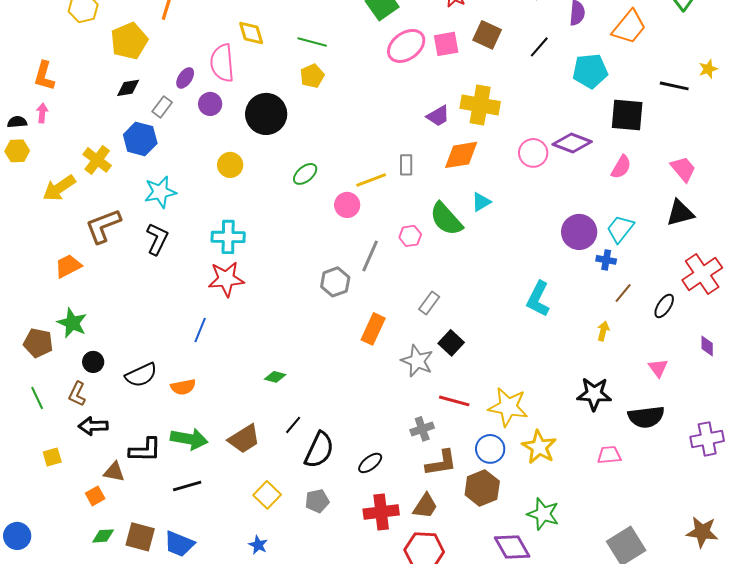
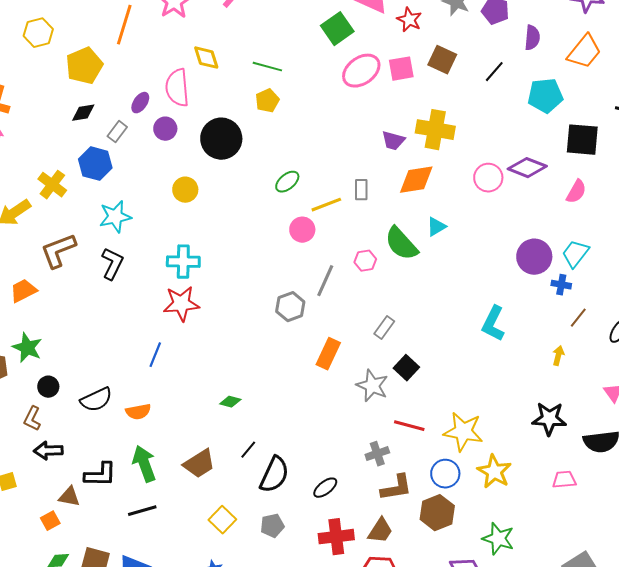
purple trapezoid: (438, 116) -> (393, 141), turned 45
green ellipse: (305, 174) -> (287, 182), moved
green arrow: (189, 439) -> (144, 464), turned -120

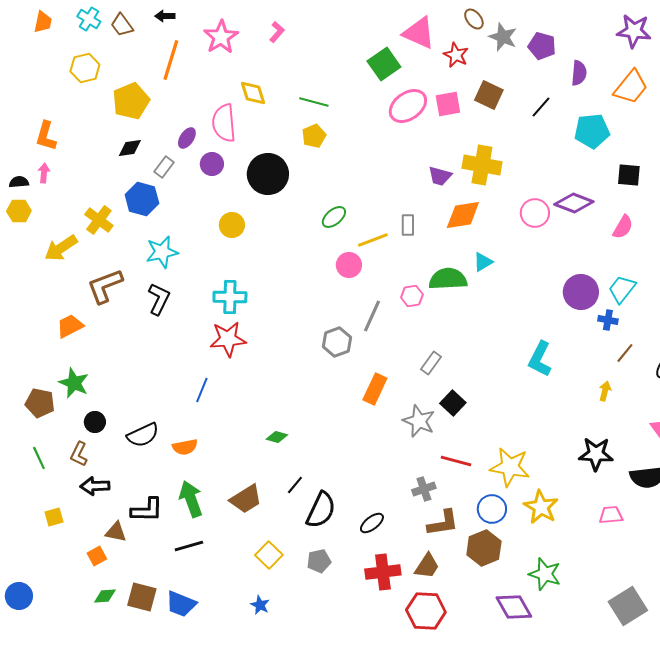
black square: (582, 140) -> (629, 175), size x0.7
green semicircle: (401, 244) -> (448, 279), turned 129

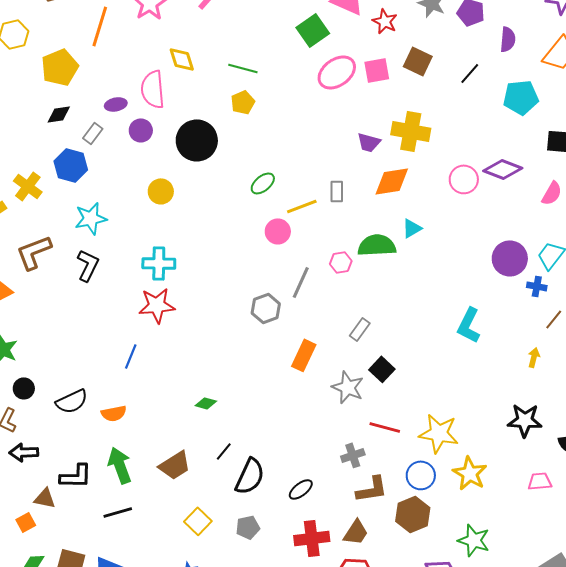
purple ellipse: (187, 138) -> (116, 104), turned 45

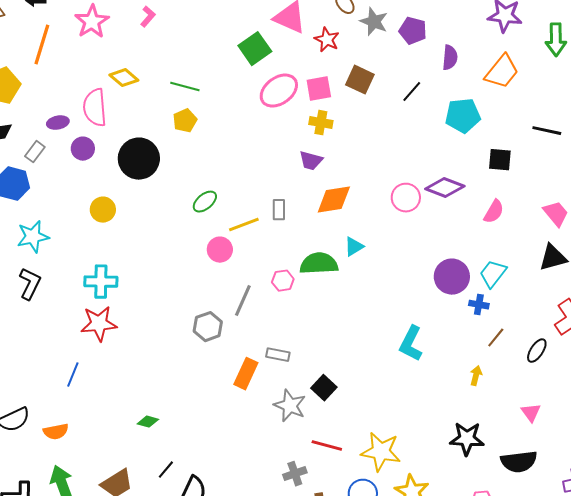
yellow diamond: (182, 59) -> (124, 78), turned -32
yellow cross: (411, 131) -> (321, 123), moved, size x0.6
gray rectangle: (360, 329) -> (278, 355), moved, turned 65

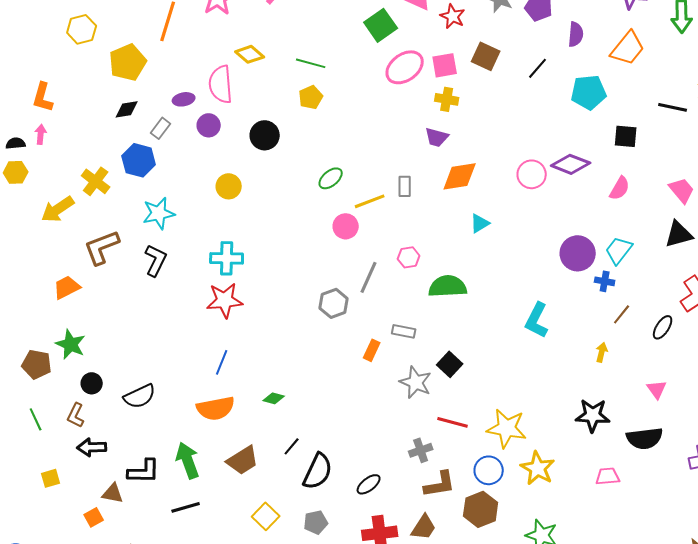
black circle: (139, 159) -> (265, 135), size x0.7
green semicircle: (319, 264) -> (448, 286), moved
orange rectangle: (246, 374) -> (372, 350), size x0.7
blue line: (73, 375) -> (222, 362), moved
orange semicircle: (56, 432) -> (216, 408), moved, size x1.5

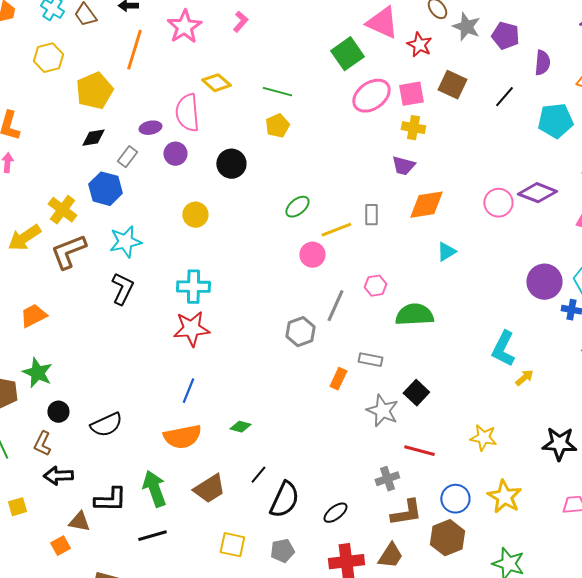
brown L-shape: (102, 247) -> (68, 252), moved
yellow arrow: (602, 352) -> (524, 378), moved, turned 36
yellow star: (507, 428) -> (483, 438), moved, size x0.7
yellow square: (266, 516) -> (232, 545), turned -32

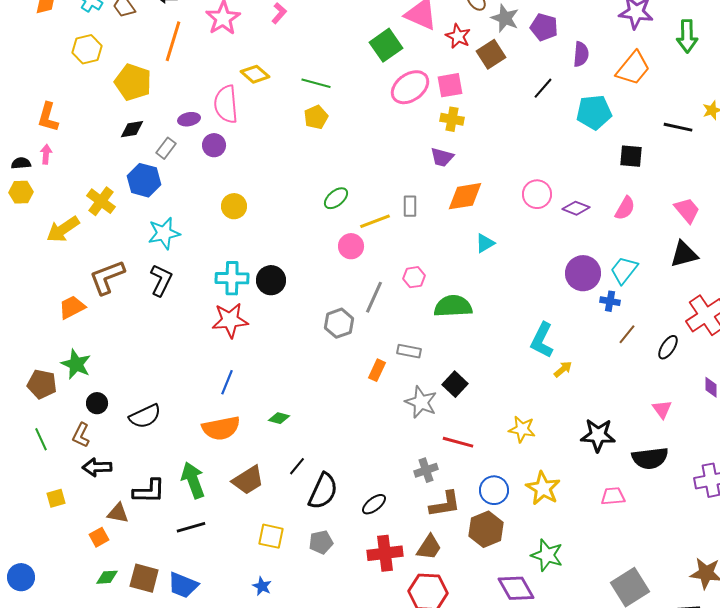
brown square: (452, 85) -> (491, 54), moved, turned 32
yellow pentagon: (94, 91) -> (133, 82), turned -30
black circle: (231, 164) -> (271, 280), moved
purple diamond: (537, 193) -> (576, 208), moved, size x0.7
brown L-shape: (68, 252) -> (107, 277), moved

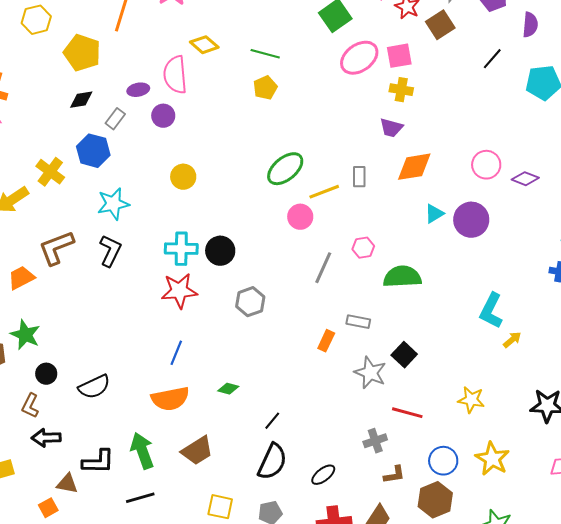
green ellipse: (336, 198) -> (285, 169), size x1.5
purple circle: (583, 273) -> (471, 220), moved
gray hexagon: (339, 323) -> (250, 302), moved
black line: (297, 466) -> (272, 421), moved
brown L-shape: (445, 504) -> (394, 475), size x0.7

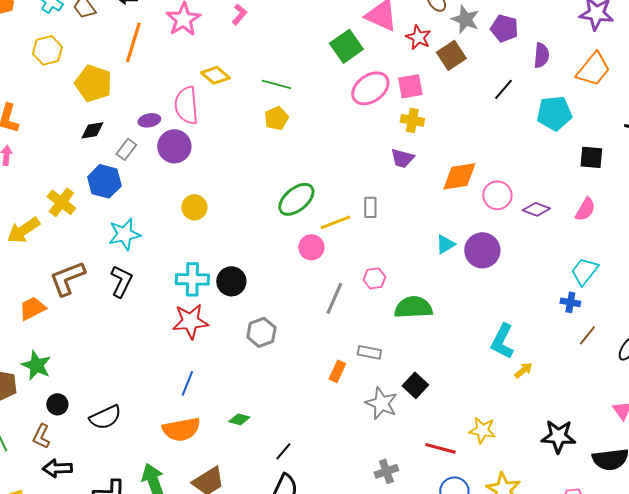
purple circle: (163, 116) -> (174, 146), size x1.4
orange diamond: (414, 167) -> (459, 176), moved
red line: (407, 413) -> (440, 448), moved

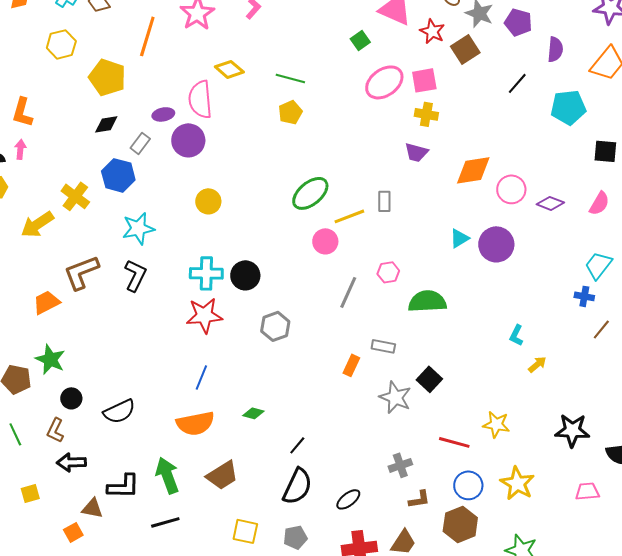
green square: (346, 46) -> (360, 40), size x0.6
cyan L-shape: (502, 341) -> (516, 335), size x0.6

